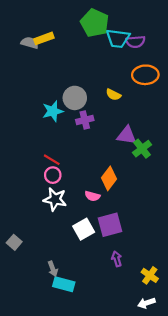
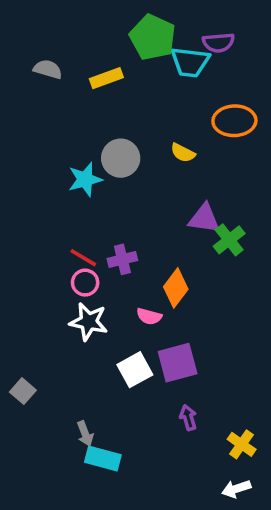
yellow rectangle: (44, 38) -> (106, 78), moved
purple semicircle: (135, 42) -> (218, 43), moved
purple cross: (85, 120) -> (122, 259), moved

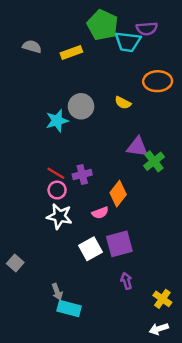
pink semicircle: (149, 316) -> (100, 213), turned -35

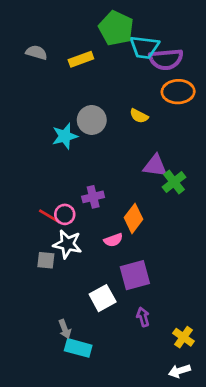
purple semicircle: (147, 29) -> (166, 59), moved, size x1.4
red line: (56, 173) -> (49, 216), moved
white square: (91, 249) -> (103, 298), moved
gray square: (15, 263) -> (46, 260), moved, turned -35

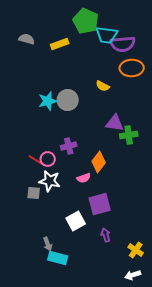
gray circle: (92, 120) -> (68, 100), moved
green cross: (174, 182) -> (129, 135), turned 30

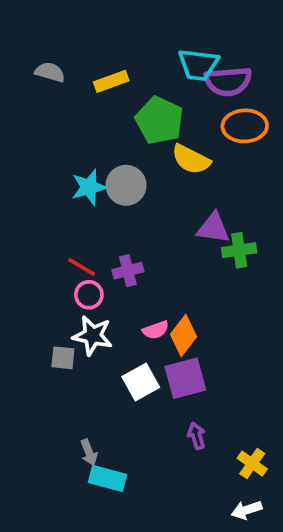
green pentagon: (86, 21) -> (159, 120), moved
yellow semicircle: (103, 86) -> (191, 159), size x1.5
red line: (36, 160) -> (81, 267), moved
orange diamond: (99, 162) -> (184, 336), moved
white square: (76, 221) -> (141, 382), moved

